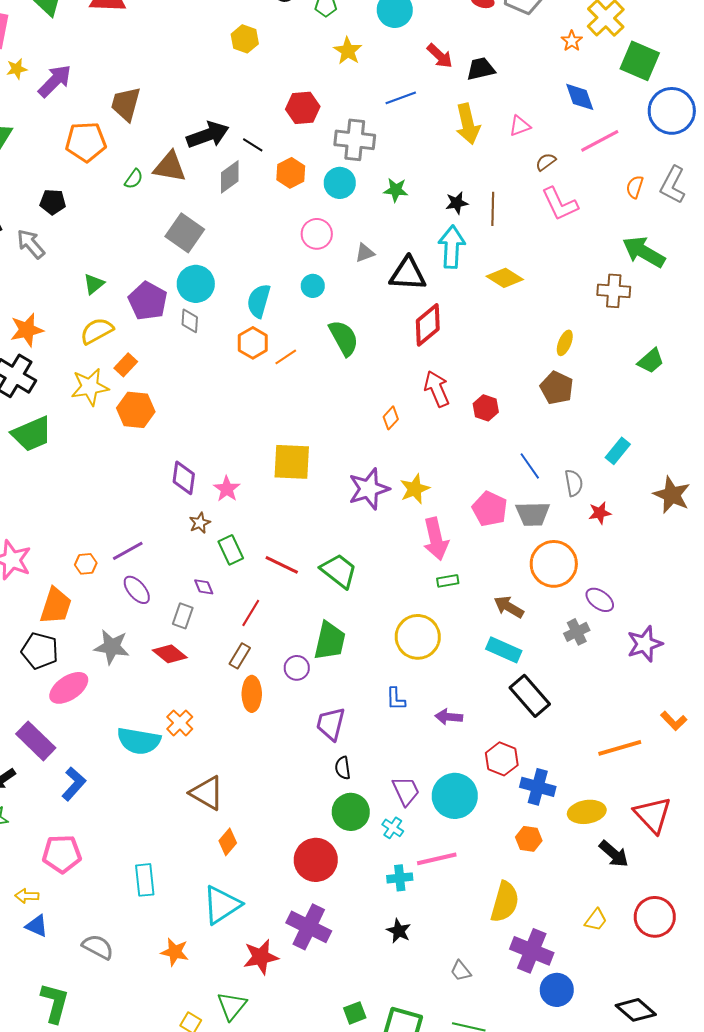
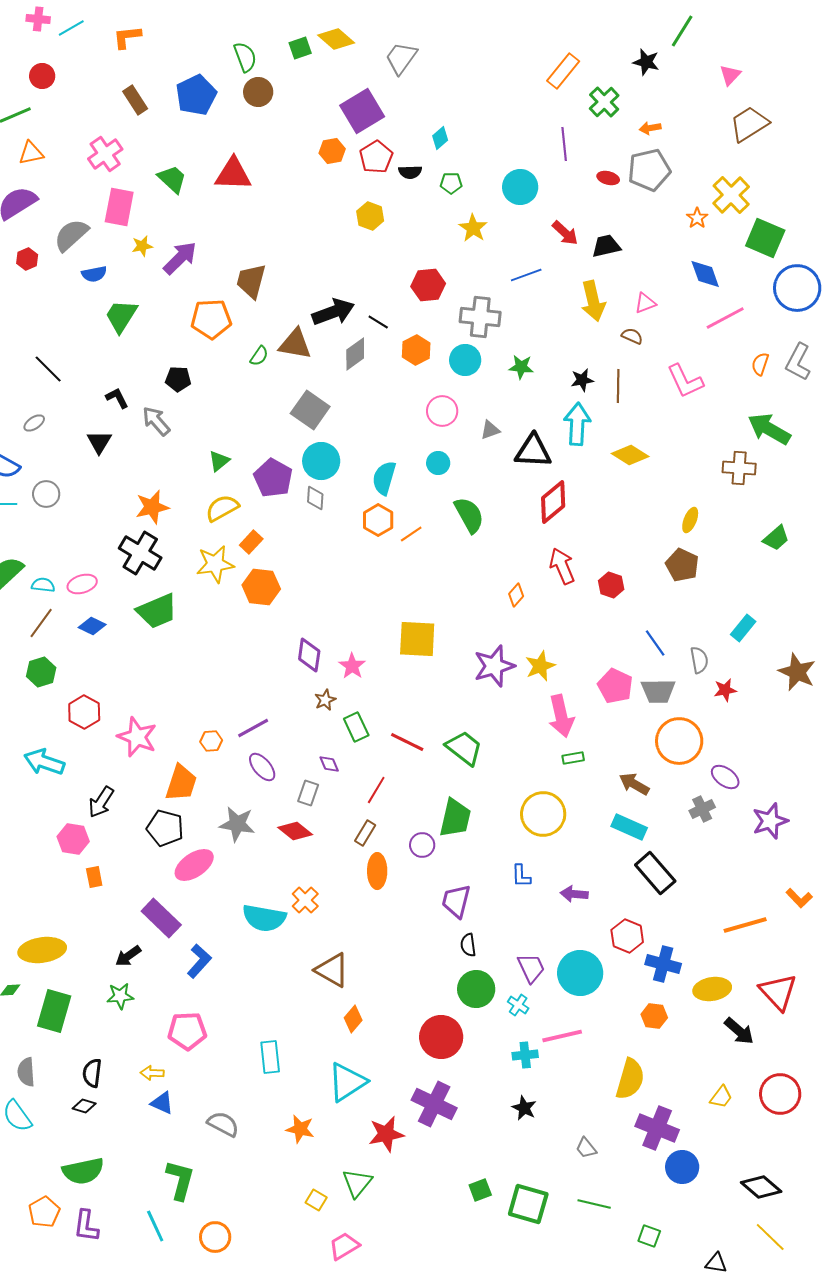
brown semicircle: (546, 162) -> (632, 336), moved, turned 60

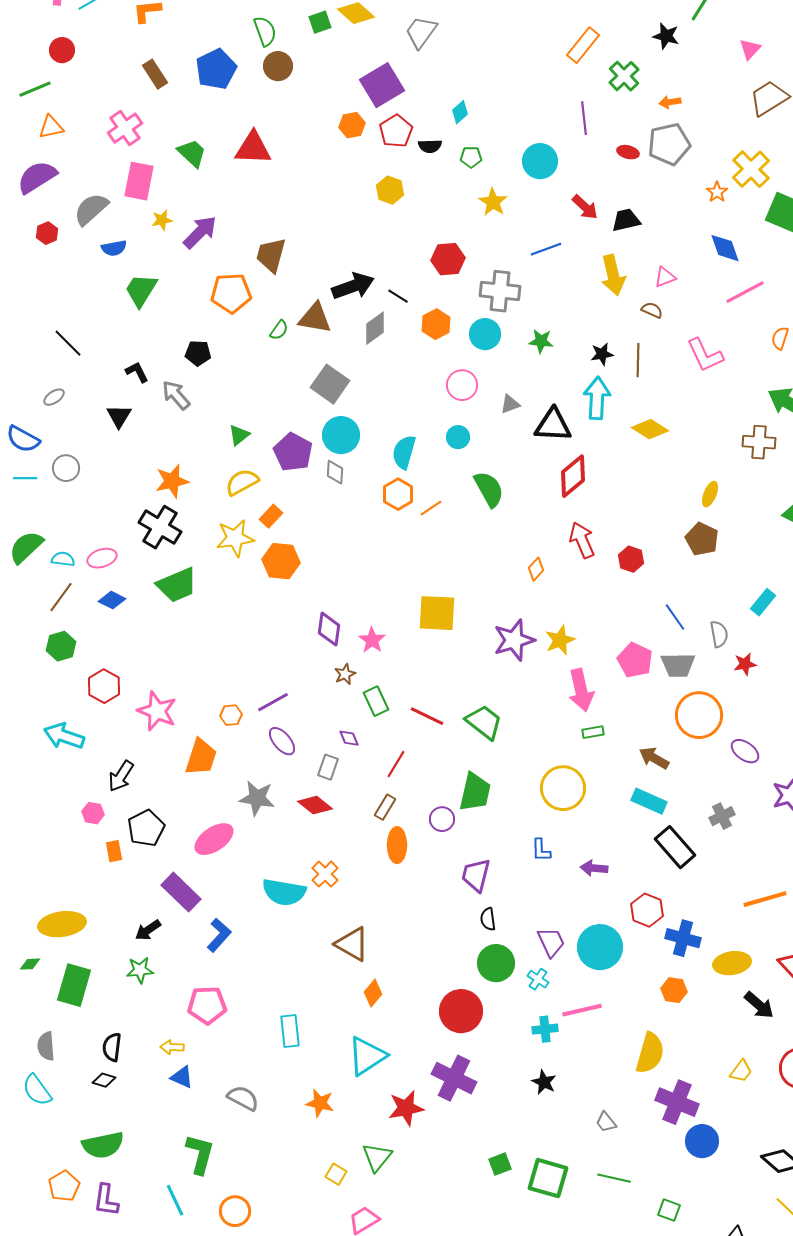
gray cross: (702, 809) -> (722, 816), moved
black pentagon: (165, 828) -> (146, 828), moved, turned 30
pink hexagon: (73, 839) -> (93, 813), size x0.7

